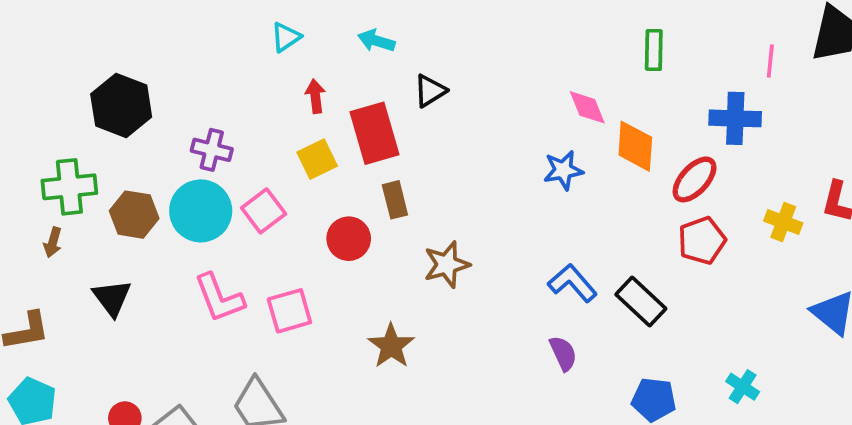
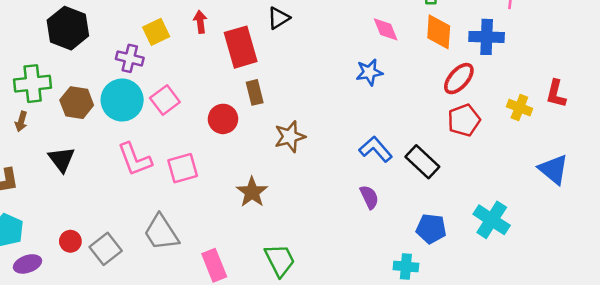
orange diamond: (635, 146) -> (439, 32), moved
yellow square: (317, 159) -> (156, 32), moved
cyan cross: (743, 387) -> (492, 220), size x1.6

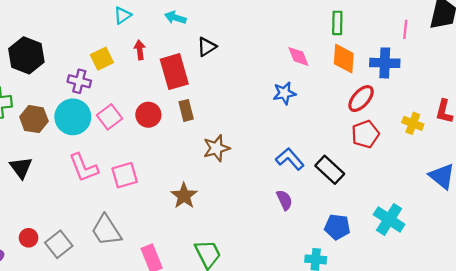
red circle: (223, 119) -> (148, 115), moved

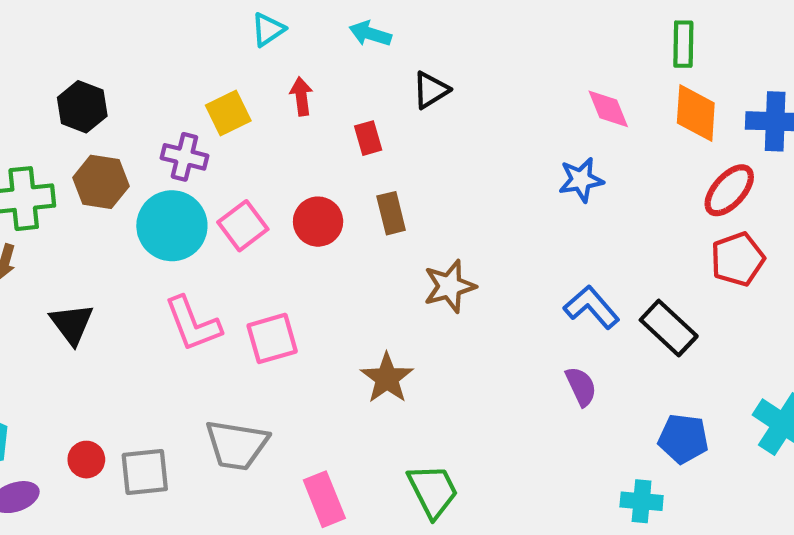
black hexagon: (26, 55) -> (82, 107), size x0.7
red rectangle: (174, 72) -> (368, 138), size x0.5
brown hexagon: (34, 119) -> (101, 182), moved
gray trapezoid: (106, 230) -> (237, 445), turned -48
gray square: (59, 244) -> (145, 472), turned 32

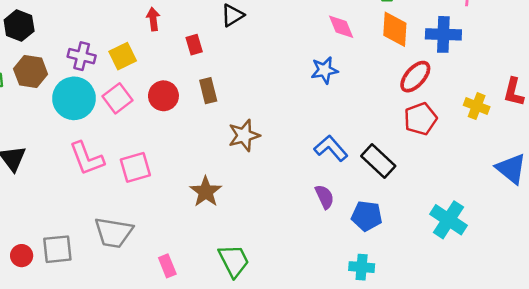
yellow square: (228, 113) -> (123, 56), moved
blue pentagon: (683, 439) -> (367, 216), moved
red circle: (86, 460) -> (22, 256), moved
pink rectangle: (324, 499) -> (167, 266), size x0.7

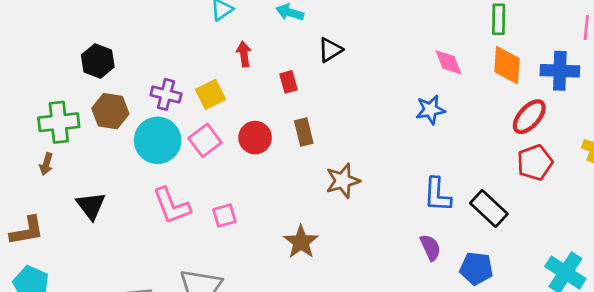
blue L-shape: (331, 148) -> (437, 195), turned -136
pink square: (135, 167) -> (224, 215), size x0.7

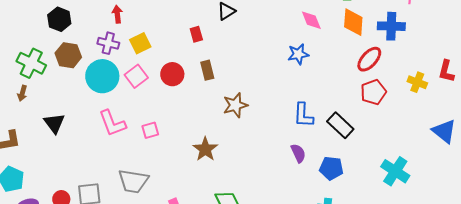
red arrow: (244, 54) -> (117, 14), moved
green cross: (59, 122) -> (31, 63), turned 32

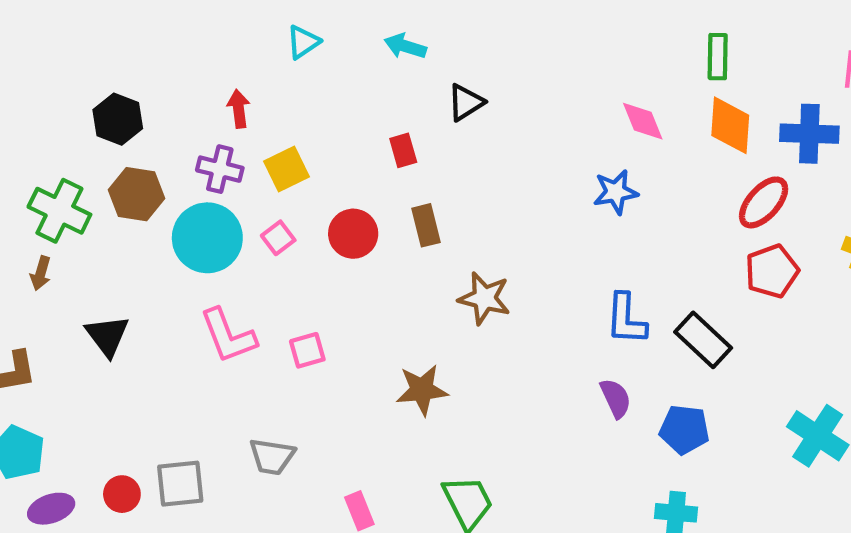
pink square: (136, 76) -> (278, 238), size x0.7
brown star: (235, 105) -> (484, 298), turned 30
brown star: (205, 149) -> (422, 390), turned 30
gray trapezoid: (133, 181) -> (272, 457), size x0.7

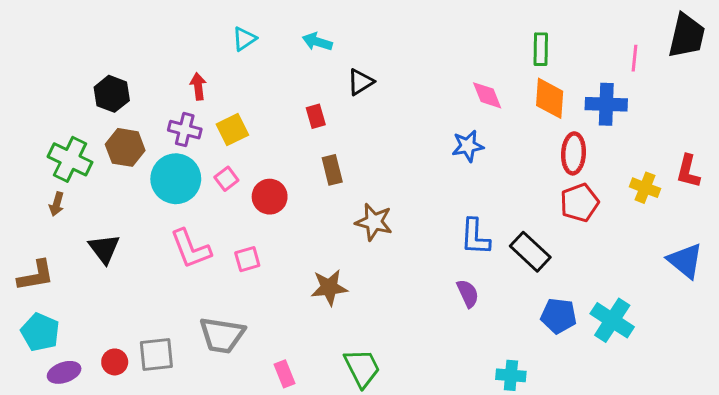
red ellipse: (764, 202) -> (573, 153), turned -39
red circle: (353, 234) -> (270, 197), moved
blue pentagon: (684, 429) -> (559, 316), moved
gray trapezoid: (272, 457) -> (222, 335), size x1.4

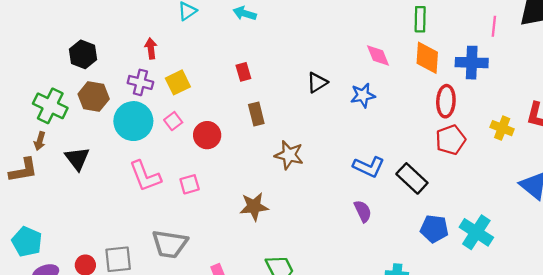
black triangle: (360, 82) -> (317, 82), moved
blue L-shape: (475, 237) -> (369, 167), turned -68
black triangle: (104, 249) -> (77, 159), moved
brown L-shape: (36, 276) -> (23, 170), moved

